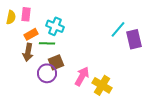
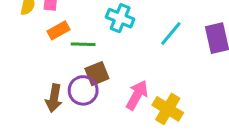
cyan cross: (55, 26) -> (120, 18), moved
cyan line: (118, 29) -> (171, 33), moved
brown arrow: (28, 52) -> (54, 98), moved

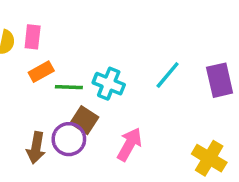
cyan cross: (120, 18) -> (109, 84), moved
brown square: (97, 74) -> (84, 120), turned -35
yellow cross: (168, 109) -> (209, 158), moved

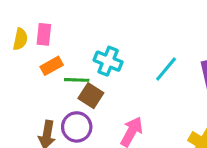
cyan cross: (109, 84) -> (108, 61), moved
brown square: (84, 120) -> (91, 96), moved

